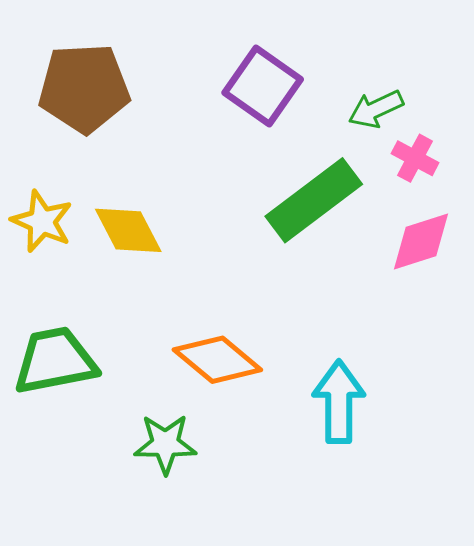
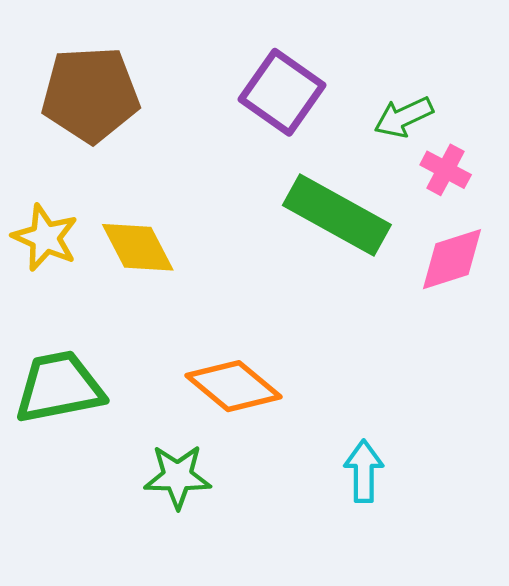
green rectangle: (314, 200) -> (337, 215), turned 66
cyan arrow: (339, 402) -> (364, 471), moved, size x0.7

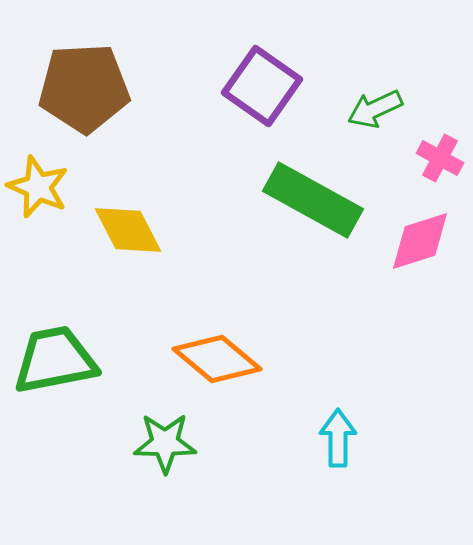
pink cross: (446, 170) -> (440, 158), moved
yellow star: (45, 238) -> (38, 187), moved

